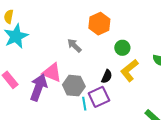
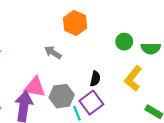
green circle: (122, 48) -> (124, 42), moved
yellow L-shape: (129, 70) -> (133, 79), moved

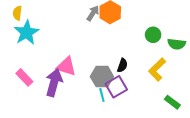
gray arrow: (53, 52) -> (93, 13), moved, turned 84
gray hexagon: (62, 96) -> (102, 77), moved

